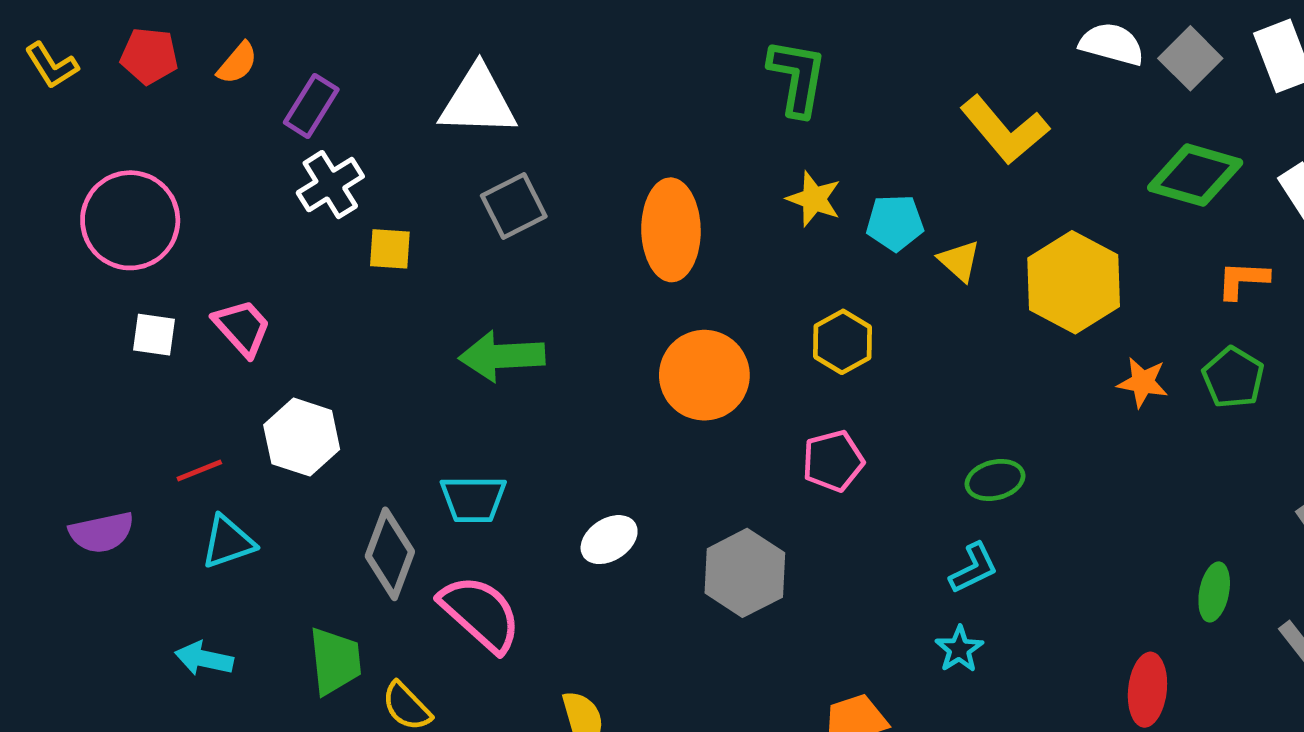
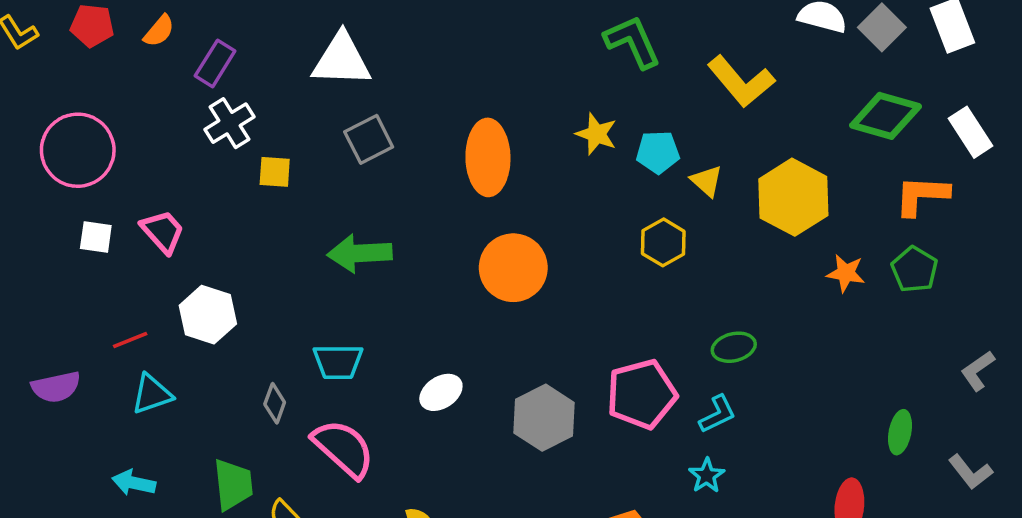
green L-shape: (797, 77) -> (633, 42), moved, turned -34
orange L-shape: (1243, 280) -> (922, 195), size x1.4
yellow hexagon: (843, 342) -> (663, 242), moved
pink pentagon: (833, 461) -> (642, 394), moved, size x1.5
gray diamond: (390, 554) -> (275, 403), size x0.6

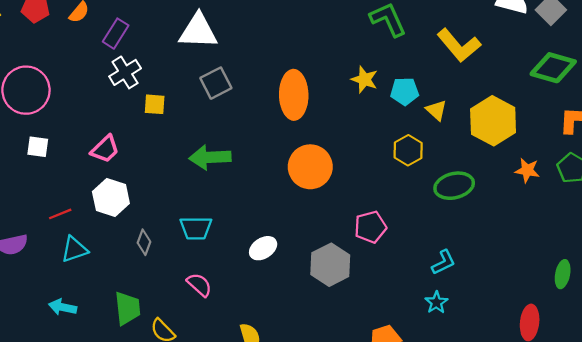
pink trapezoid: (163, 232) -> (105, 149), moved, turned 88
green ellipse: (734, 347) -> (454, 186), moved, size x1.4
pink pentagon: (642, 394) -> (370, 227), moved, size x0.7
gray diamond: (275, 403) -> (144, 242), moved
pink semicircle: (343, 448) -> (199, 285), size x0.6

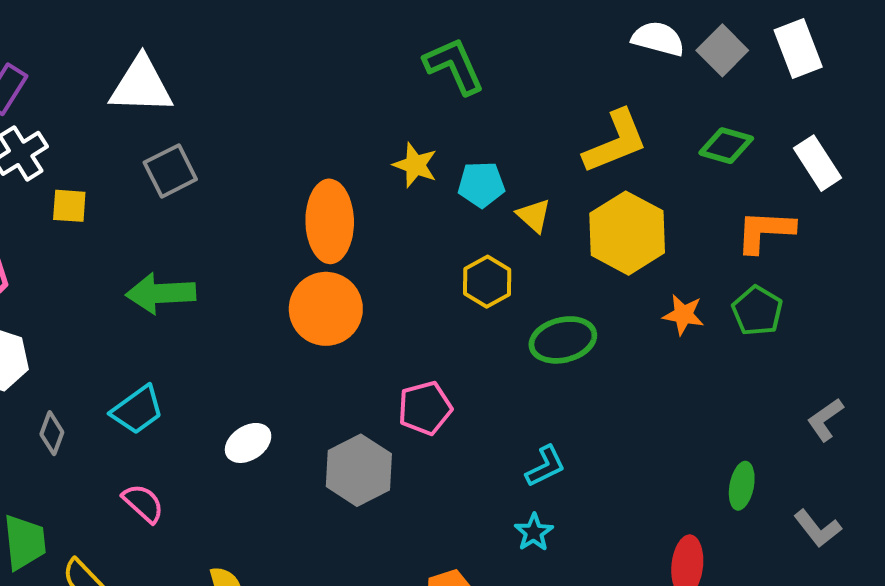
yellow L-shape: (459, 45) -> (615, 142), moved, turned -72
green diamond: (553, 68) -> (726, 146), size x0.7
orange ellipse: (294, 95) -> (330, 221), moved
cyan trapezoid: (196, 228) -> (137, 410), turned -36

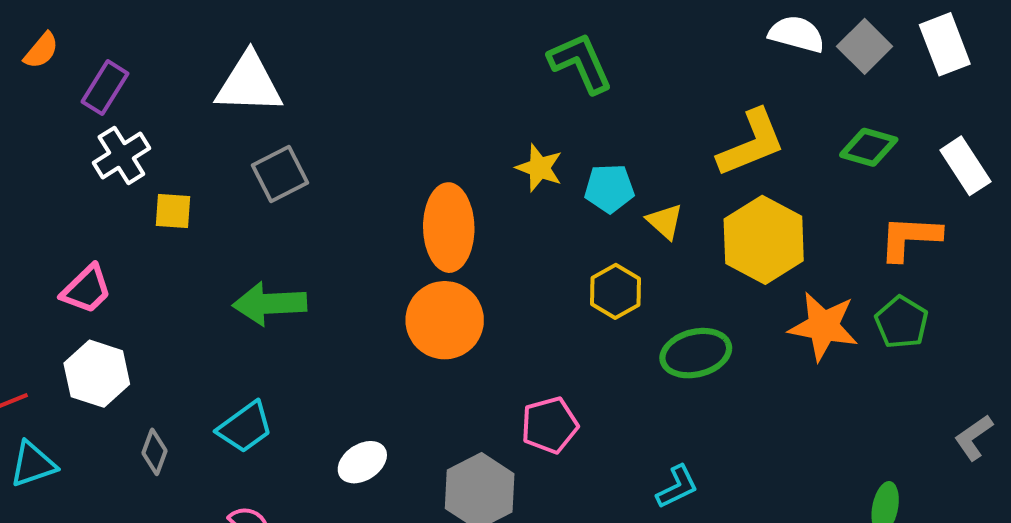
orange star: (683, 315) -> (823, 326), size x1.6

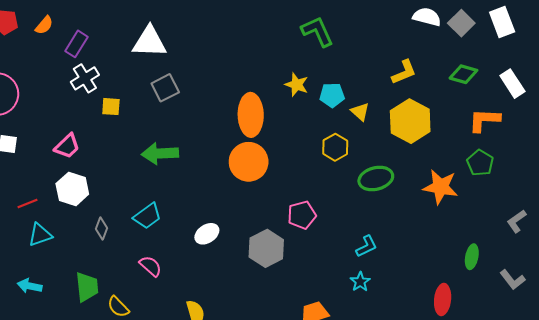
yellow L-shape: (751, 143) -> (404, 72), size x0.7
orange star: (823, 326) -> (440, 187), moved

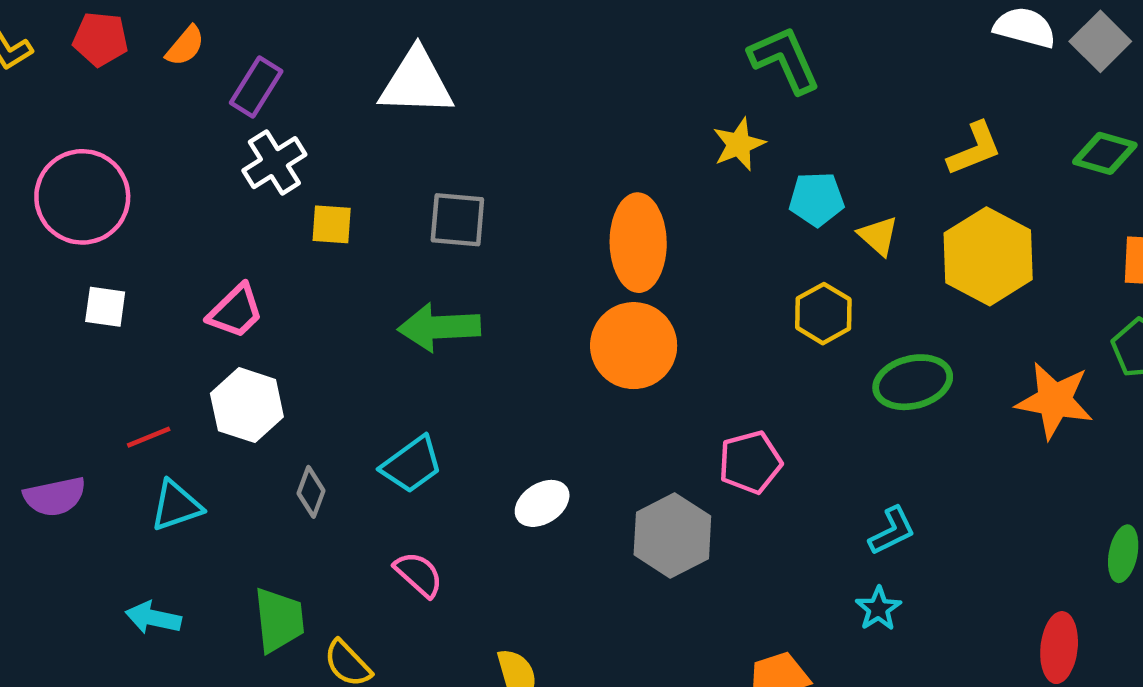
yellow star: (297, 85) -> (739, 144), moved, turned 30
gray square: (165, 88) -> (457, 220), moved, turned 32

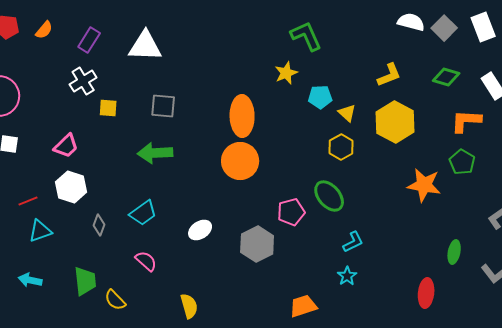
purple rectangle: (256, 87) -> (89, 40), moved
yellow hexagon: (823, 314) -> (341, 147), moved
green ellipse: (913, 382) -> (329, 196), moved, turned 64

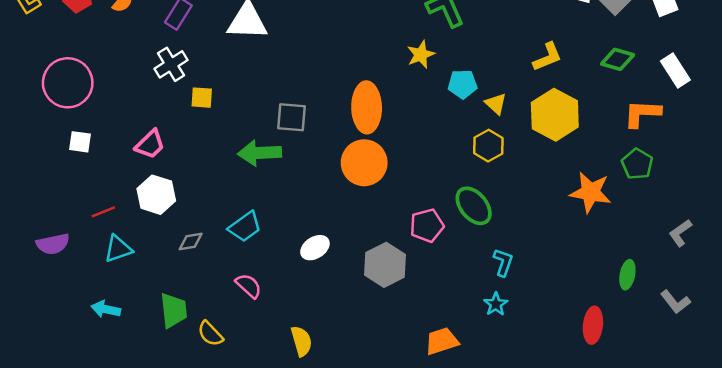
gray square: (163, 106) -> (292, 117), moved
gray diamond: (99, 225) -> (191, 241), turned 60
cyan L-shape: (353, 242) -> (503, 262), turned -45

